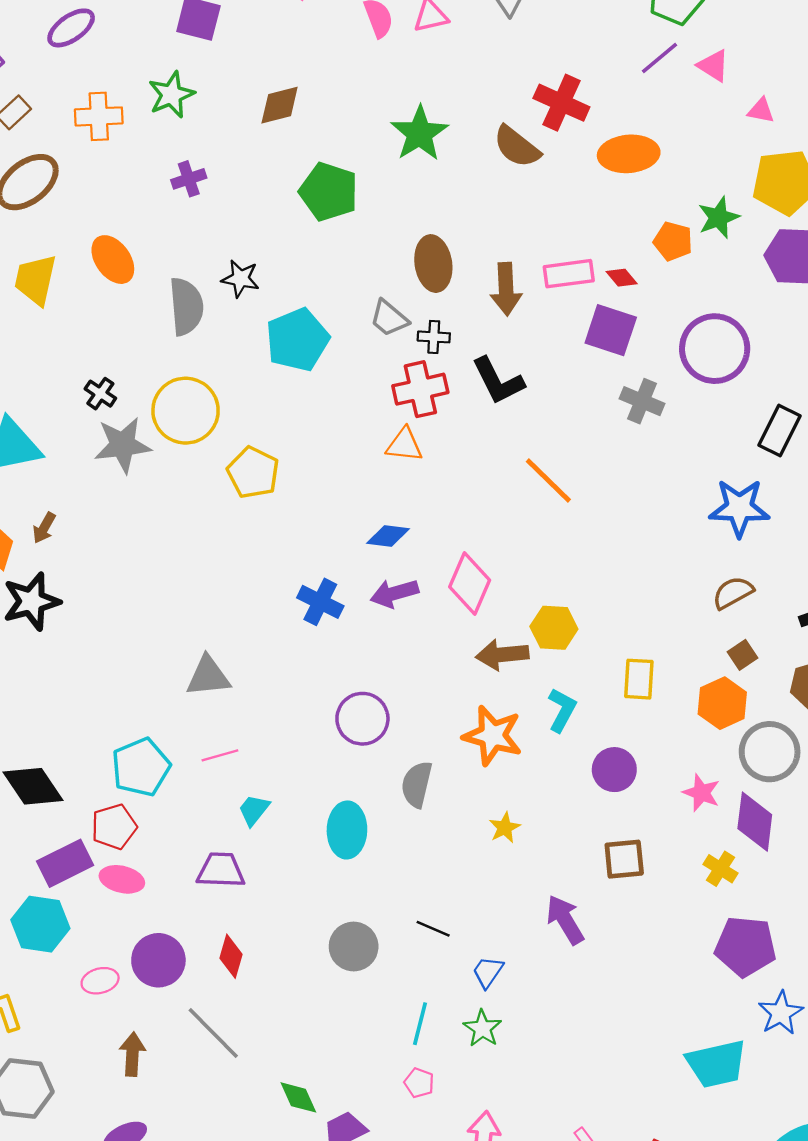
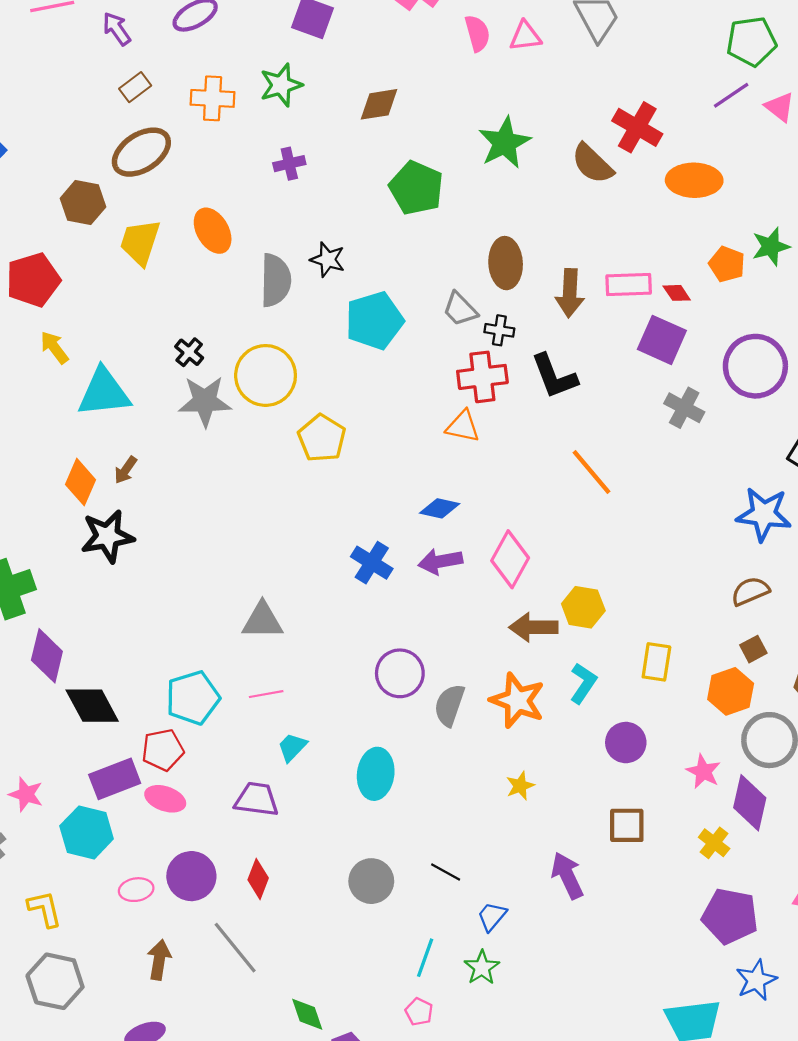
gray semicircle: (417, 784) -> (449, 705), moved

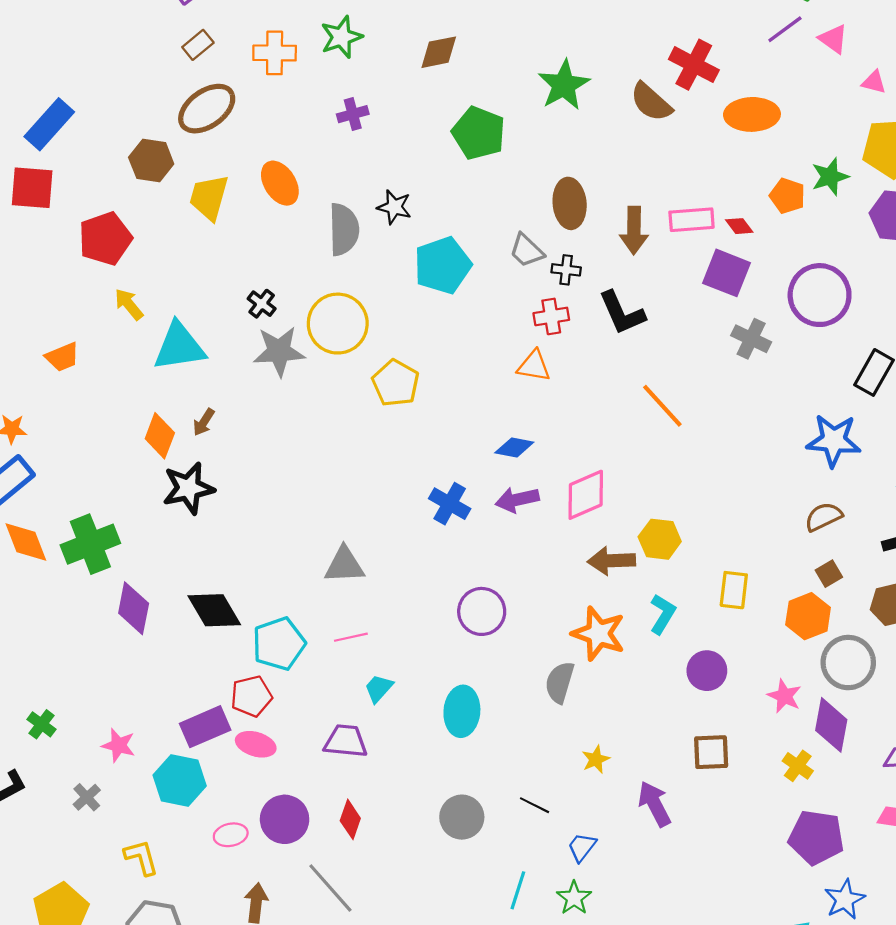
red cross: (482, 377) -> (551, 316), size x0.7
pink diamond: (510, 559) -> (586, 495), turned 40
gray semicircle: (449, 705) -> (560, 682), moved
black diamond: (92, 706) -> (214, 610), moved
yellow star: (520, 786) -> (596, 759), moved

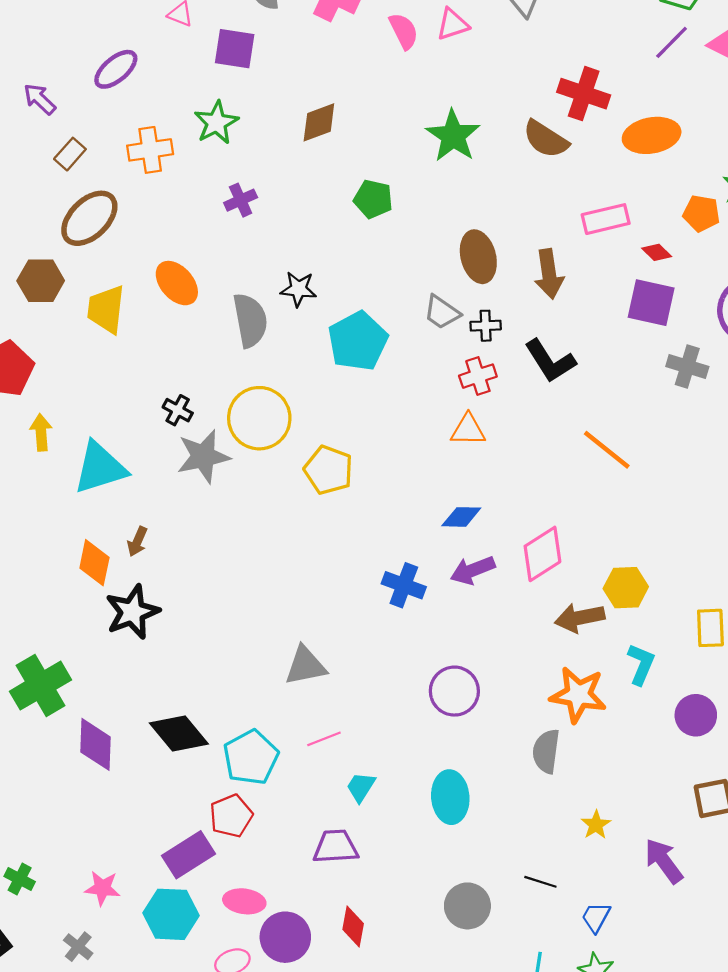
green pentagon: (479, 133) -> (373, 199), size x0.7
pink rectangle: (692, 220) -> (606, 219), moved
yellow arrow: (129, 304) -> (41, 432), turned 44
pink ellipse: (256, 744) -> (244, 901), moved

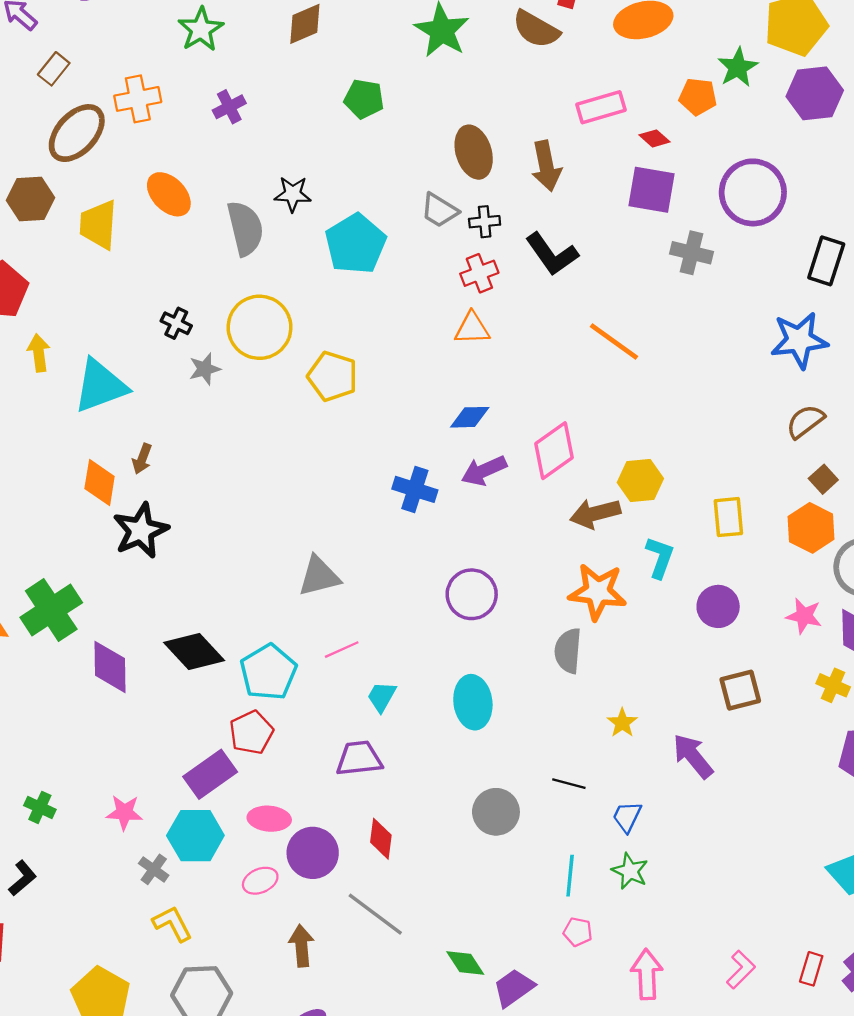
orange cross: (150, 150) -> (138, 99), moved
gray star: (203, 456) -> (205, 369), size x0.6
gray cross: (78, 947) -> (154, 869), moved

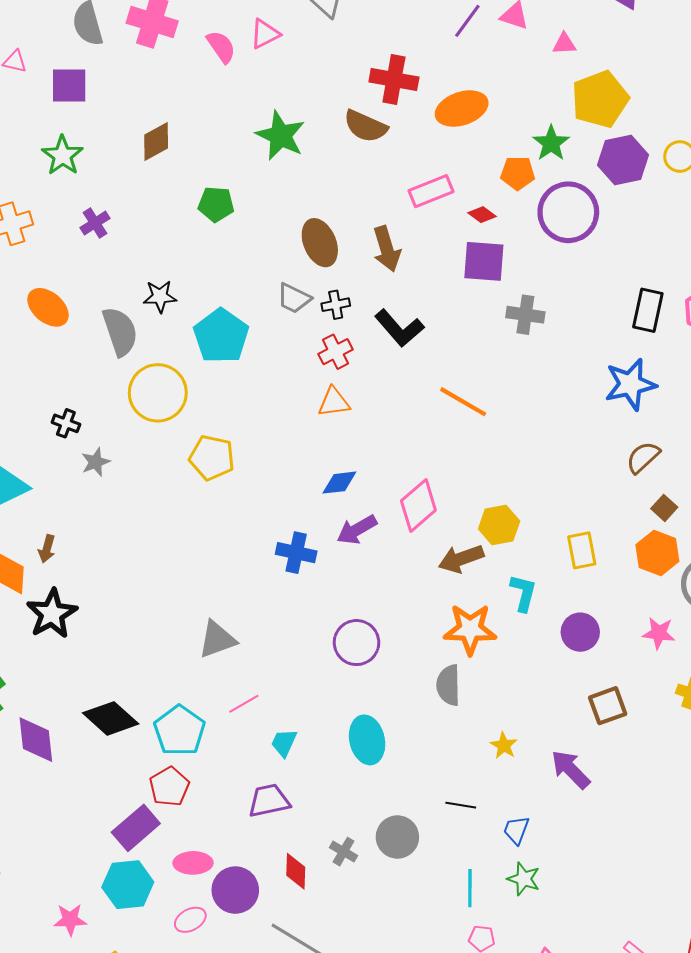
purple circle: (753, 192) -> (568, 212), moved
yellow circle: (260, 327) -> (158, 393), moved
pink star: (124, 812) -> (70, 920), moved
gray cross: (154, 869) -> (344, 852), moved

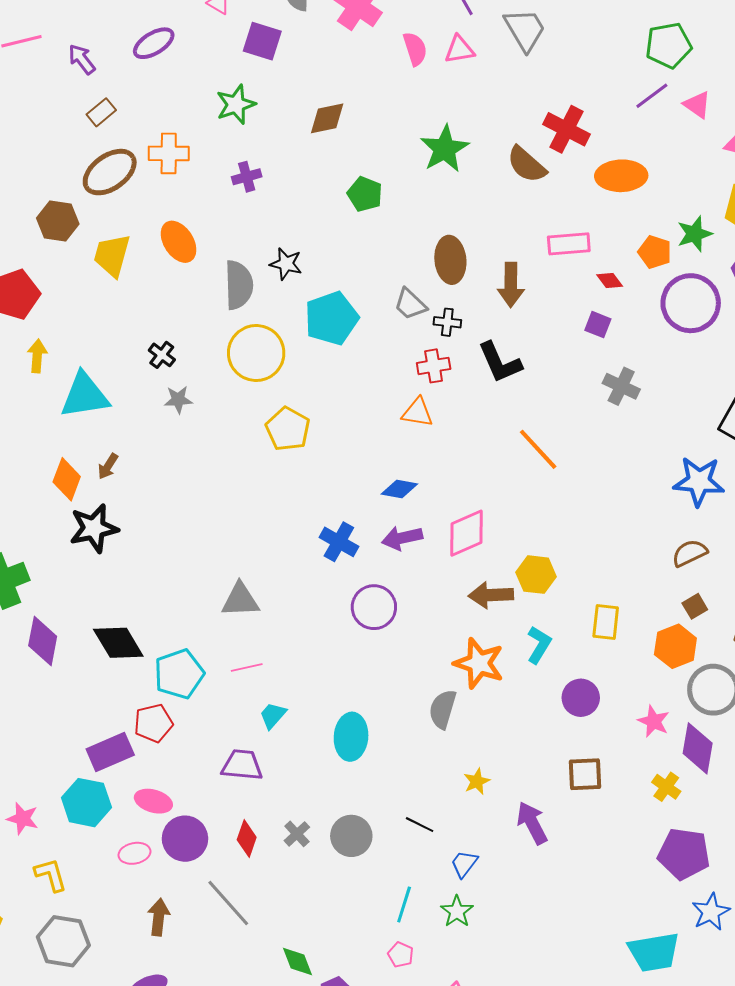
purple square: (484, 261) -> (598, 325), size x0.6
purple circle: (357, 643) -> (374, 607), moved

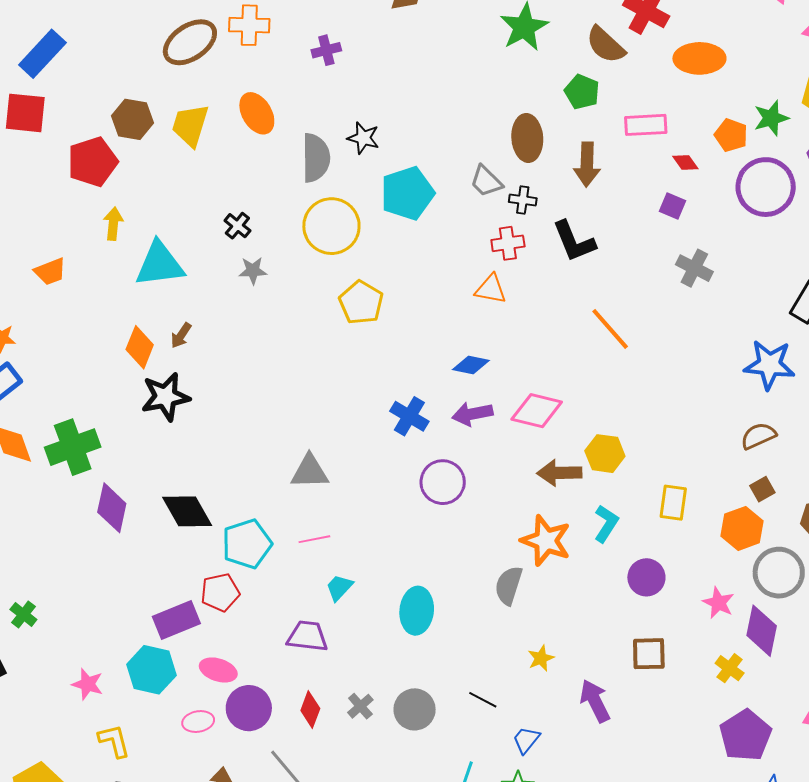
green pentagon: (365, 194) -> (582, 92), moved
brown hexagon: (58, 221) -> (132, 119), moved
pink diamond: (467, 533) -> (537, 411), turned 36
purple pentagon: (684, 854) -> (745, 735), turned 30

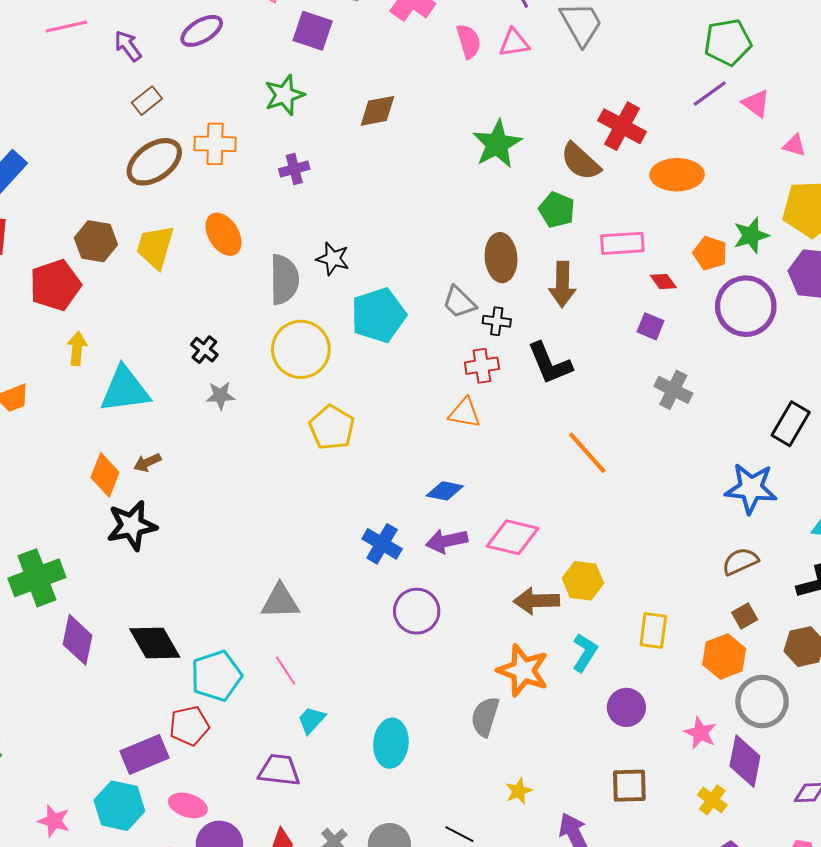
brown arrow: (181, 335) -> (147, 462), turned 32
pink line: (314, 539) -> (286, 671), turned 68

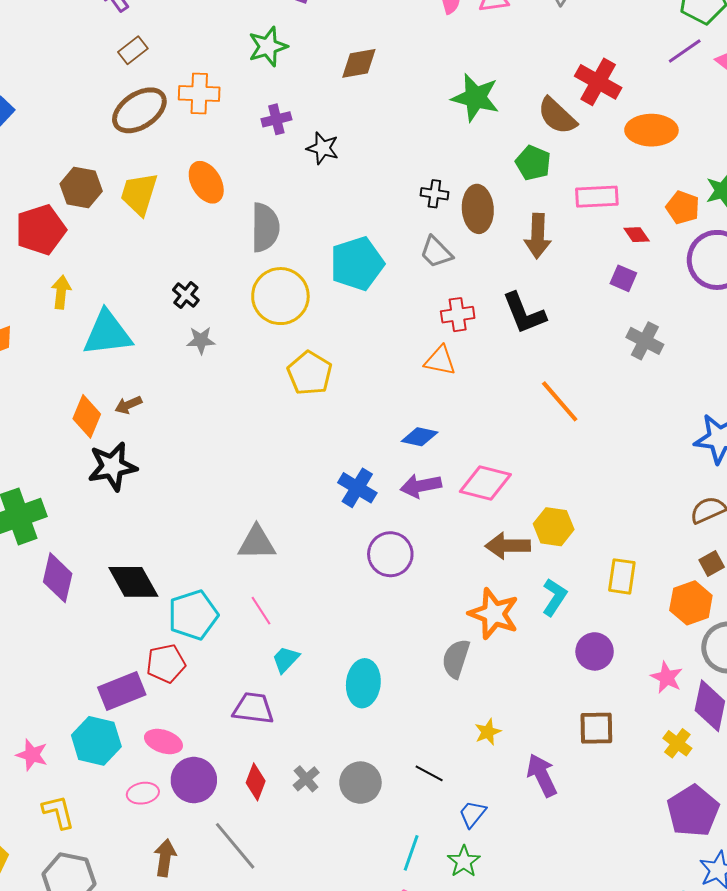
green star: (497, 144) -> (475, 98), turned -30
black star: (333, 259) -> (323, 148), moved
black cross: (497, 321) -> (434, 194), moved

